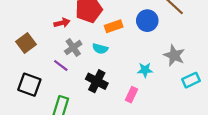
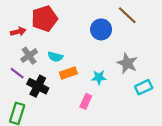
orange rectangle: (114, 26) -> (68, 73), moved
black cross: (97, 81) -> (38, 86), moved

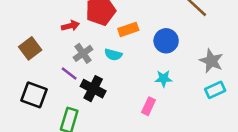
blue circle: (101, 29) -> (166, 41), moved
gray star: (127, 63) -> (211, 61), moved
orange rectangle: (68, 73) -> (128, 29), moved

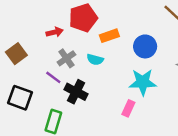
cyan star: (164, 79) -> (143, 82), size x1.6

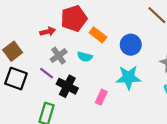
orange rectangle: (109, 36) -> (98, 35), turned 56
black square: (20, 98) -> (16, 79), moved
pink rectangle: (128, 108) -> (101, 97), moved

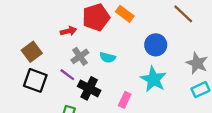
orange rectangle: (98, 35) -> (125, 14), moved
cyan star: (129, 77) -> (153, 79), turned 30

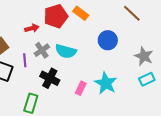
cyan semicircle: (108, 57) -> (66, 51), size x1.5
purple line: (67, 75) -> (25, 60), moved, turned 48
cyan star: (153, 79) -> (106, 83), moved

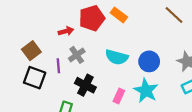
blue circle: (108, 40) -> (149, 61), moved
cyan semicircle: (66, 51) -> (117, 57), moved

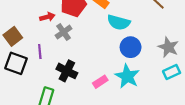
gray cross: (77, 55) -> (64, 32), moved
cyan semicircle: (117, 57) -> (119, 22), moved
pink rectangle: (119, 96) -> (100, 82), turned 32

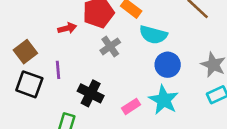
gray cross: (64, 32) -> (110, 46), moved

